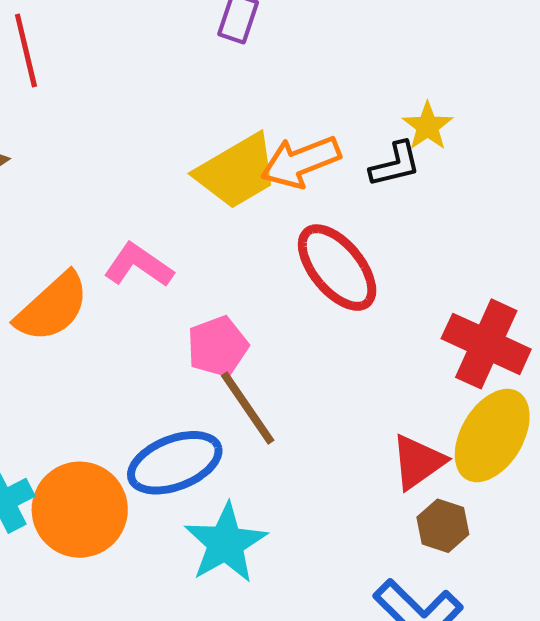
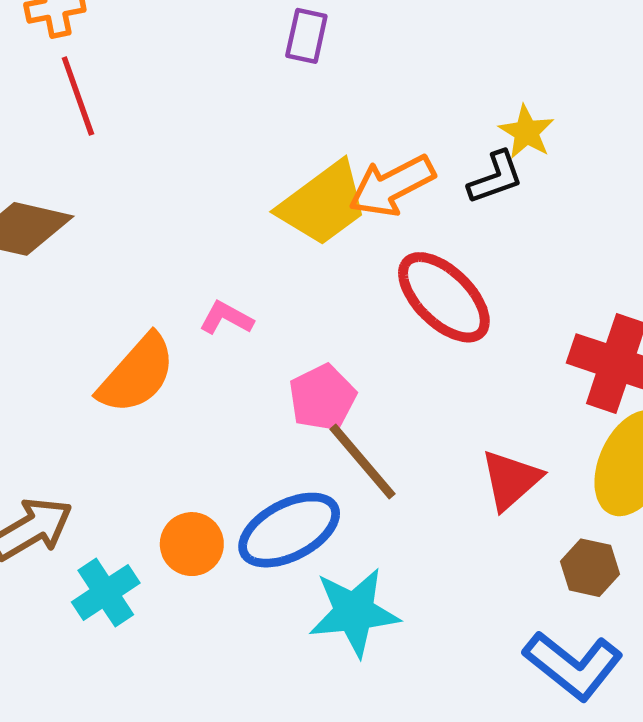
pink L-shape: (139, 265) -> (226, 318), size x0.7
red triangle: (418, 462) -> (511, 480), moved
orange circle: (80, 510) -> (192, 544), moved, size x0.6
cyan star: (226, 543) -> (354, 612), turned 30

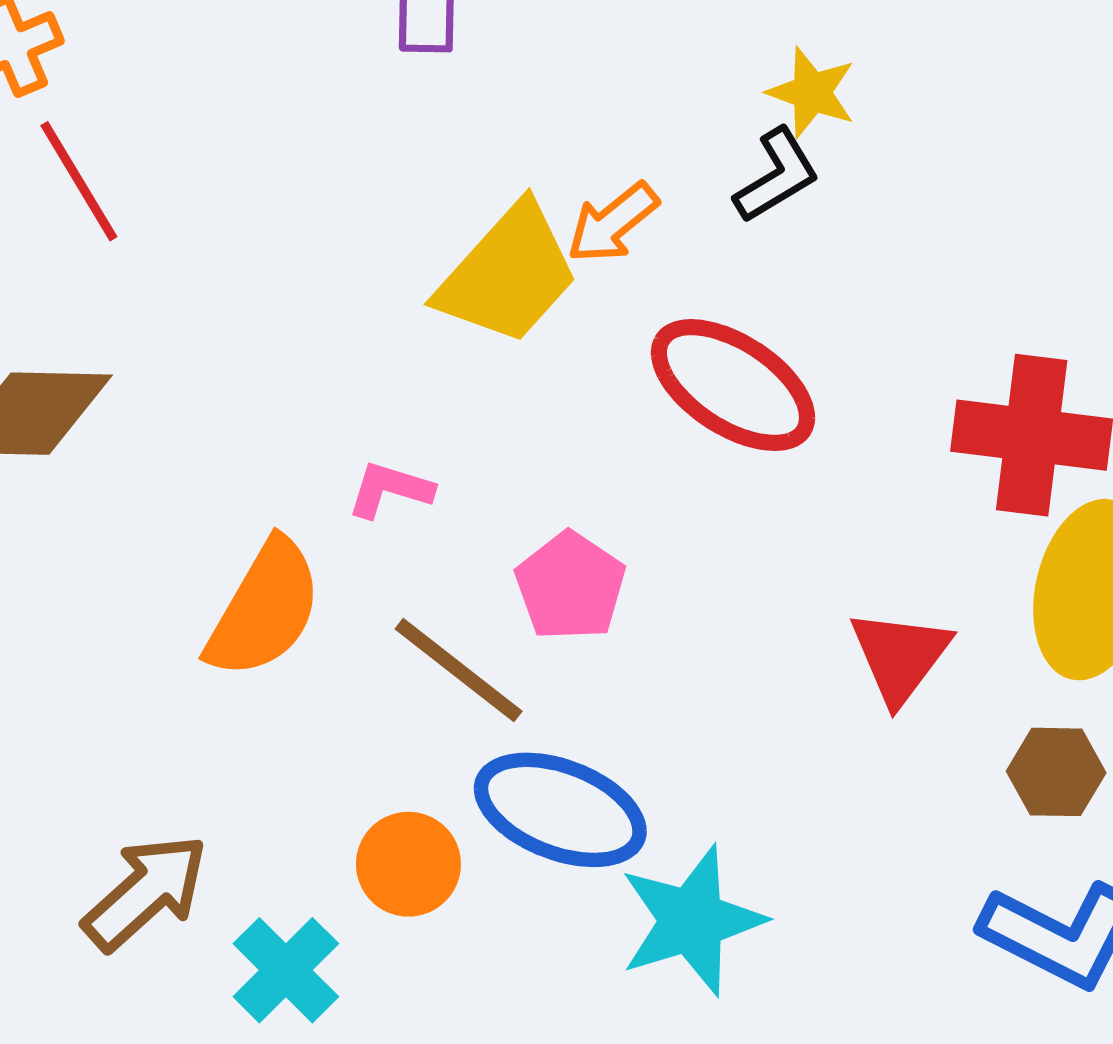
orange arrow: (392, 186) -> (613, 223), size x0.7
brown line: (363, 462) -> (459, 670), moved
blue ellipse: (289, 530) -> (560, 810), turned 60

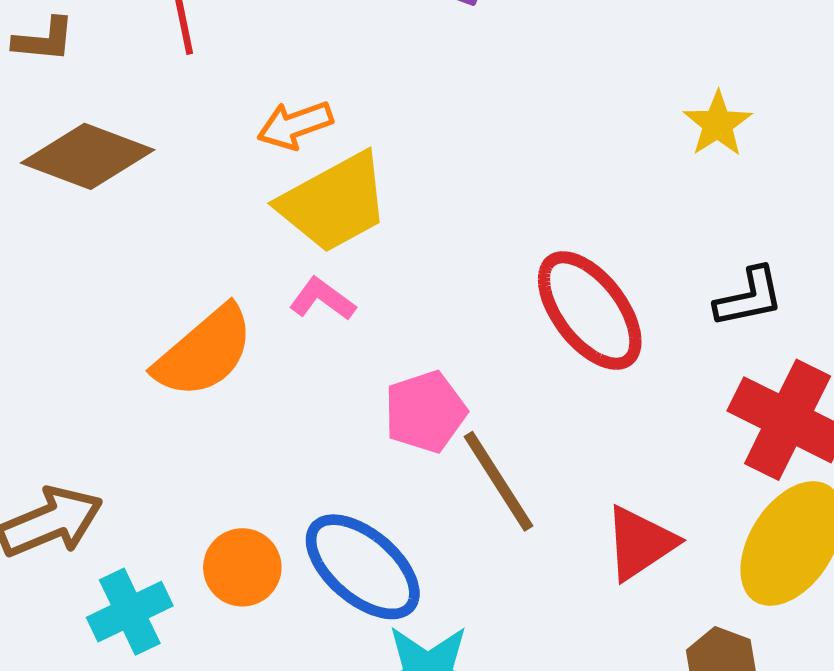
black L-shape: (777, 176) -> (749, 297), moved
orange arrow: (613, 223) -> (295, 125), moved
yellow trapezoid: (508, 274) -> (334, 203), moved
brown line: (459, 670) -> (499, 481), moved

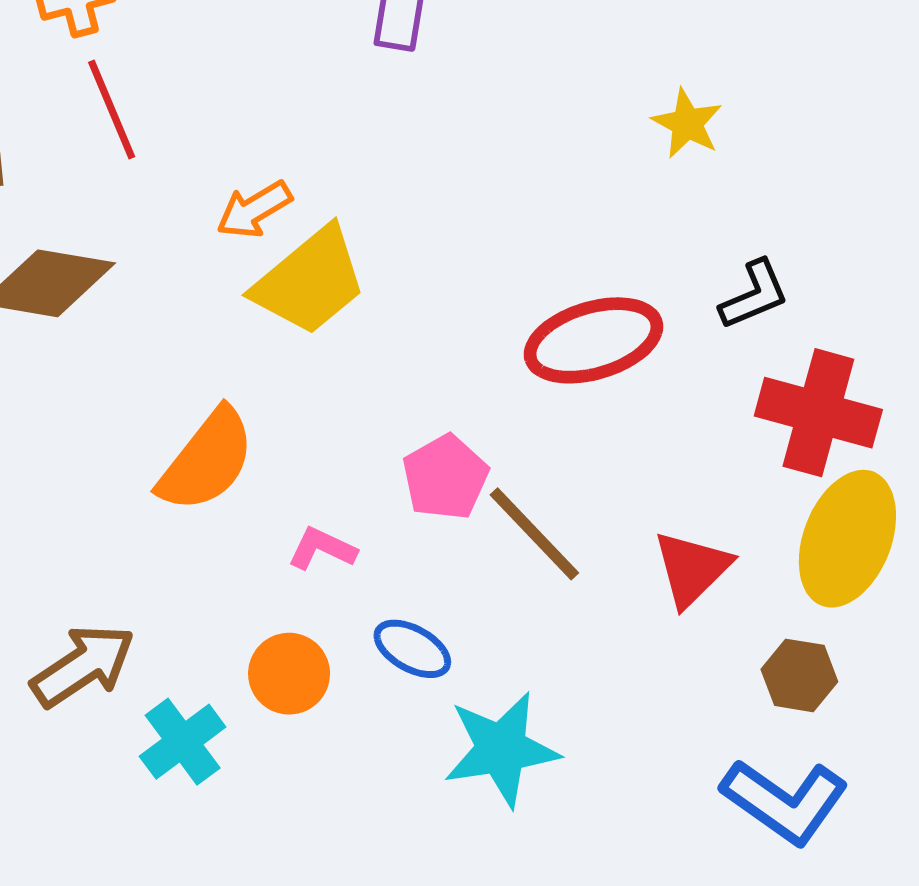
pink L-shape: (322, 299) -> (322, 549), moved
red ellipse: (590, 311) -> (593, 340), turned -58
blue ellipse: (363, 567) -> (412, 649), size x0.6

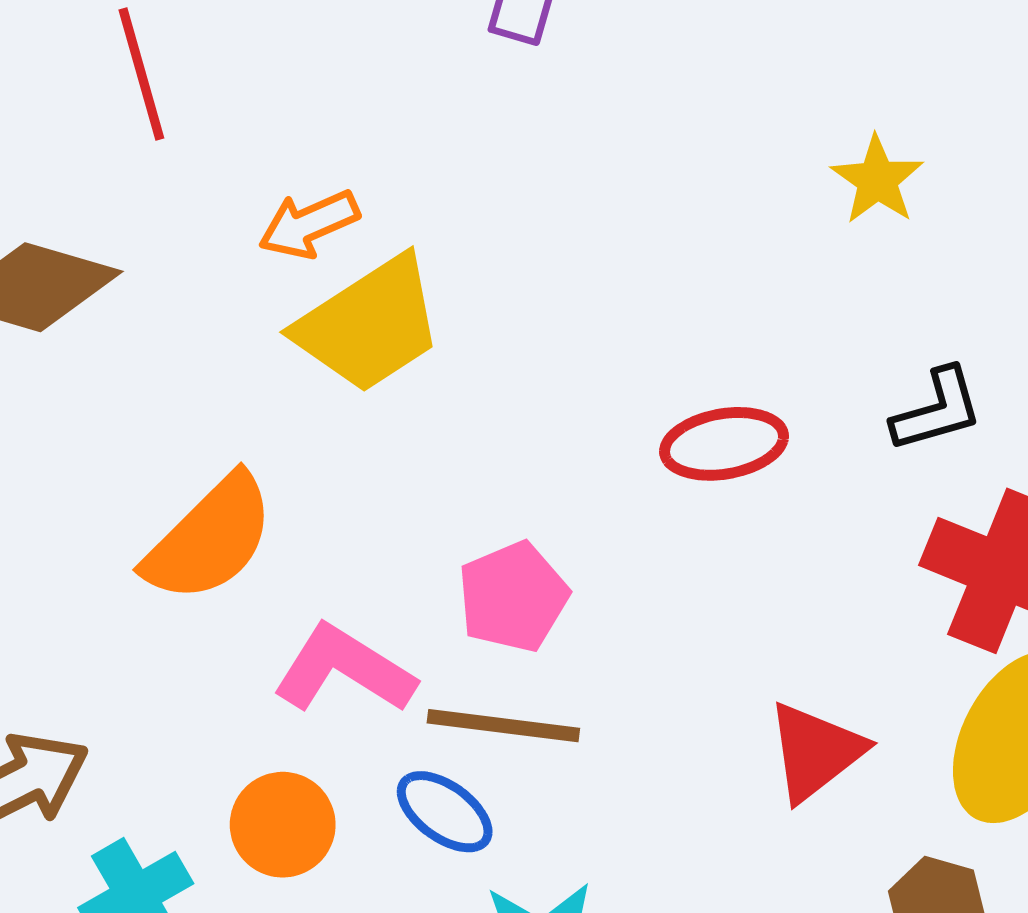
red ellipse: (593, 340) -> (724, 444), size x0.7
brown line: (534, 534) -> (503, 726), moved, turned -46
pink L-shape: (322, 549) -> (344, 669), size x1.6

